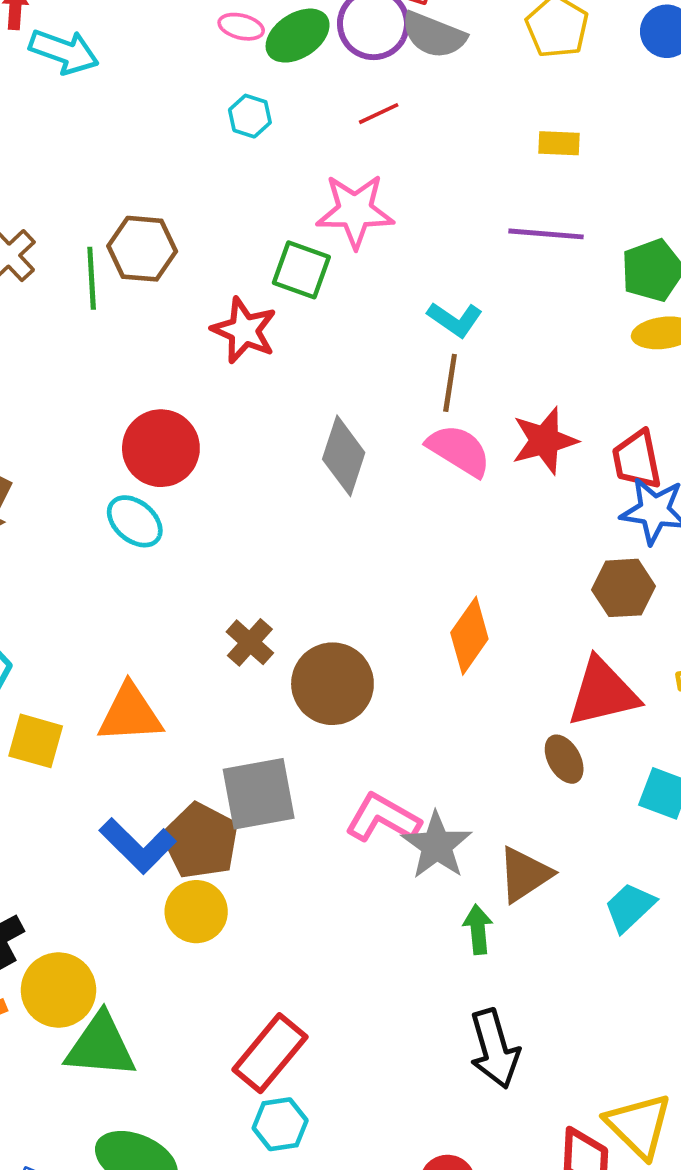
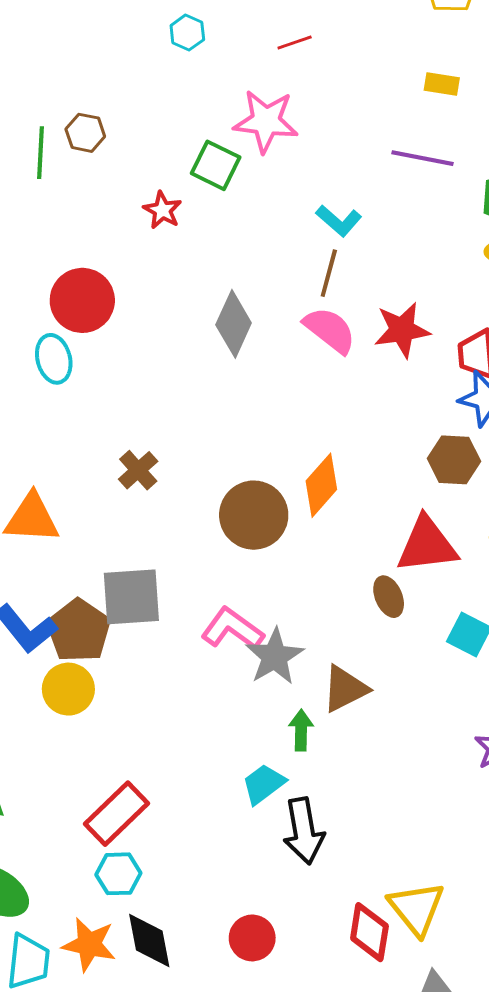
brown hexagon: (142, 249) -> (85, 133), size x0.7
red star: (244, 330) -> (162, 210), size x0.7
cyan ellipse: (135, 521) -> (54, 359), turned 30
brown circle: (332, 684) -> (254, 515), moved
cyan trapezoid: (630, 907) -> (264, 784), moved

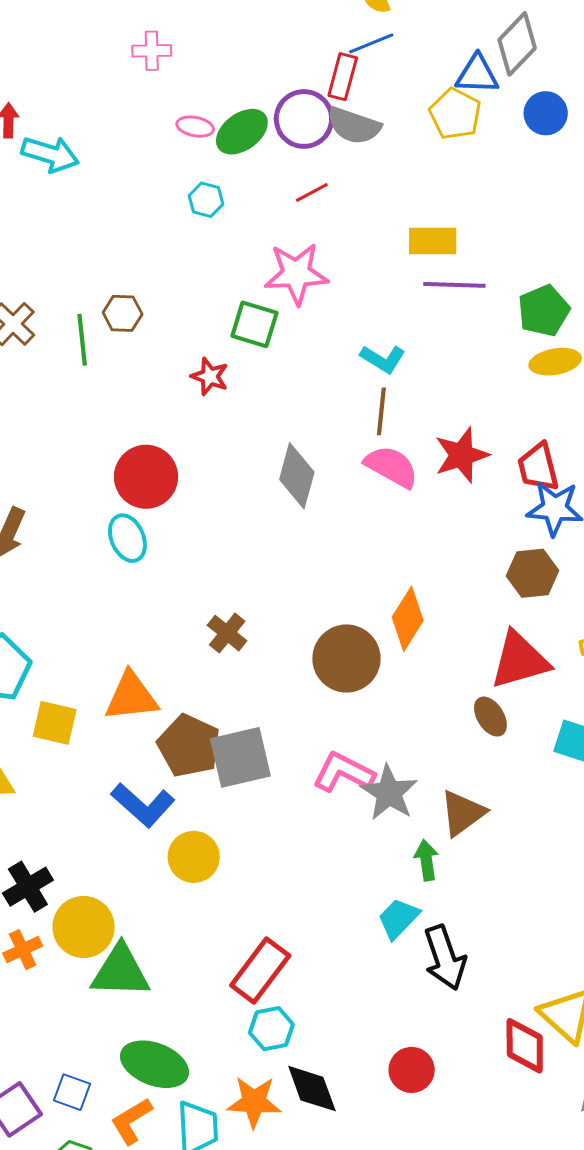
yellow rectangle: (442, 84) -> (433, 241), moved, size x1.4
brown pentagon: (79, 631) -> (189, 746), moved

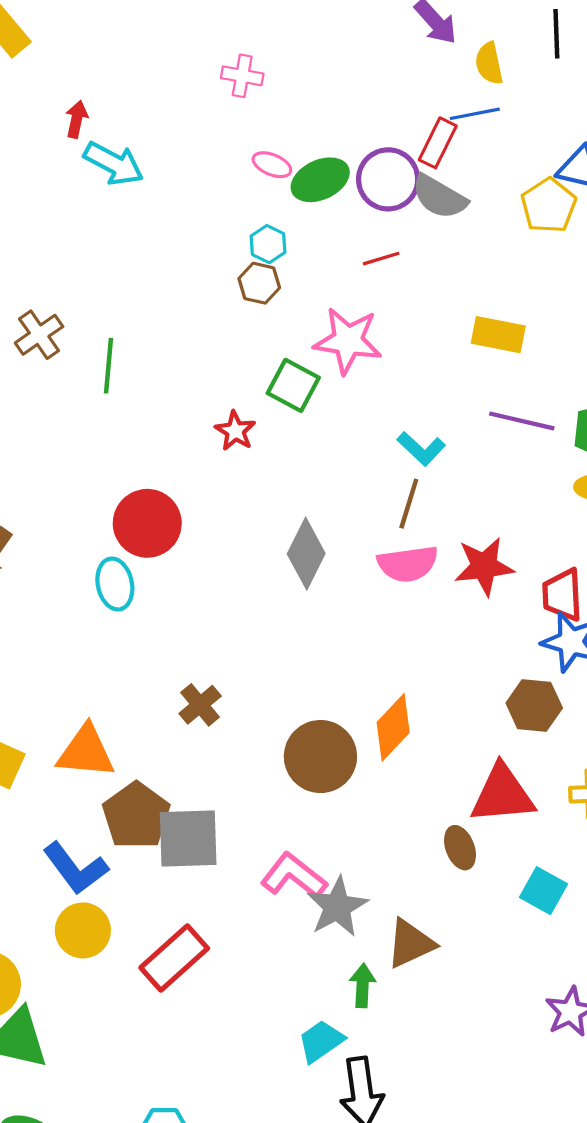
purple line: (454, 285) -> (522, 421), moved
brown hexagon: (123, 313) -> (259, 283), moved
pink semicircle: (391, 467) -> (408, 564), turned 132
yellow circle: (194, 857) -> (83, 930), moved
red rectangle: (260, 970) -> (174, 958), moved

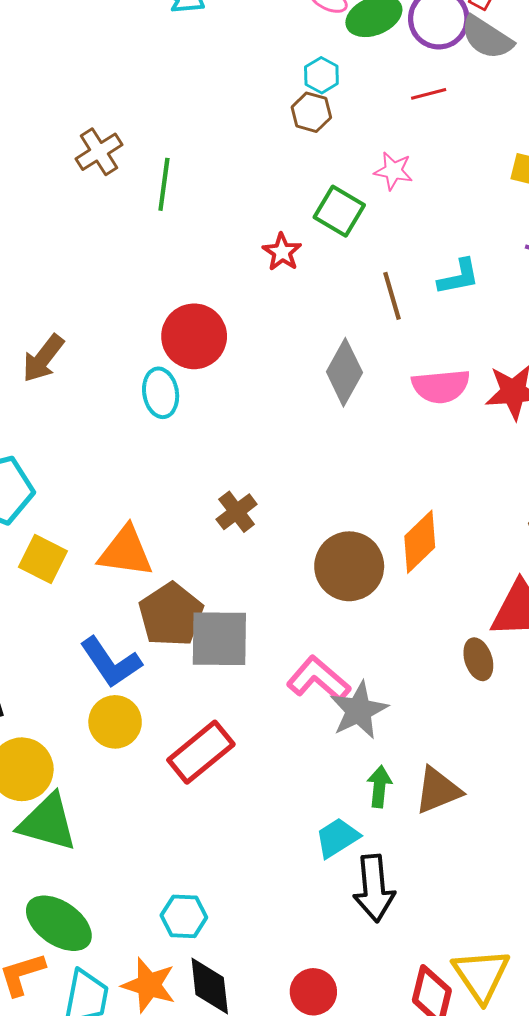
pink star: (348, 341) -> (393, 171), size x0.6
cyan L-shape: (421, 449) -> (459, 277), turned -57
brown line: (409, 504) -> (392, 296), moved, turned -36
brown triangle: (410, 943) -> (438, 790), moved

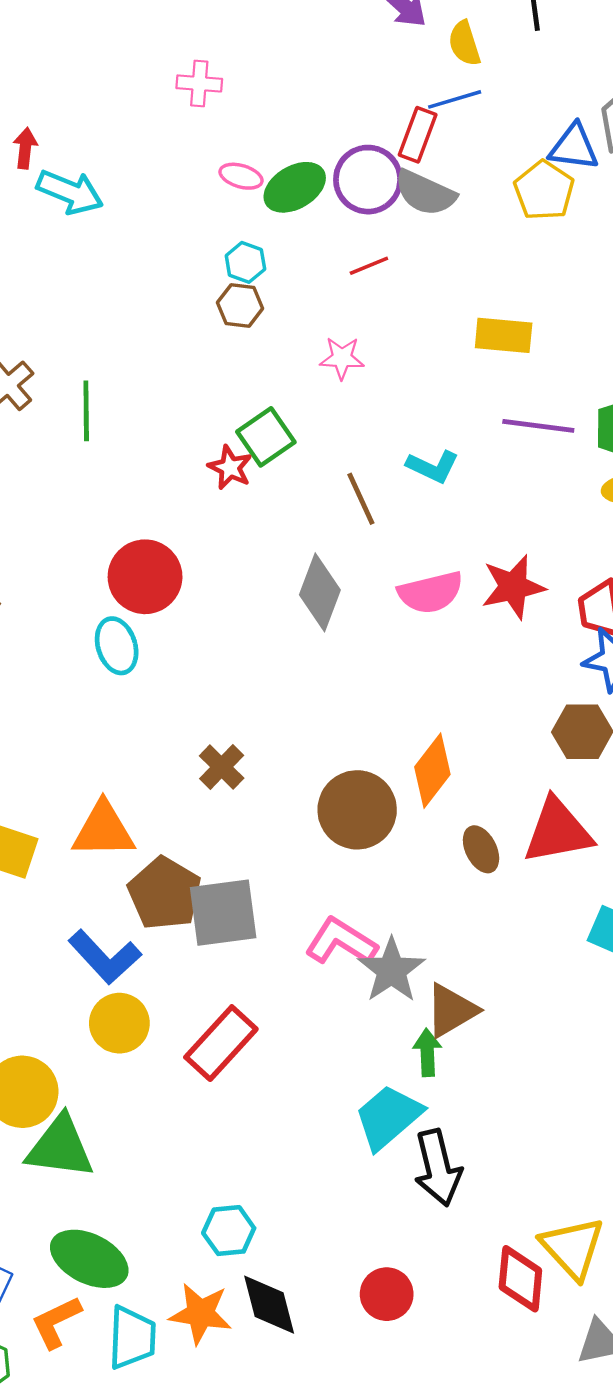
green square: (339, 211) -> (266, 437), moved, turned 33
cyan L-shape: (459, 277) -> (433, 467), turned 45
brown ellipse: (478, 659) -> (481, 849), moved
brown triangle: (438, 790) -> (451, 1010), moved
cyan trapezoid: (337, 838) -> (388, 1117), size x1.4

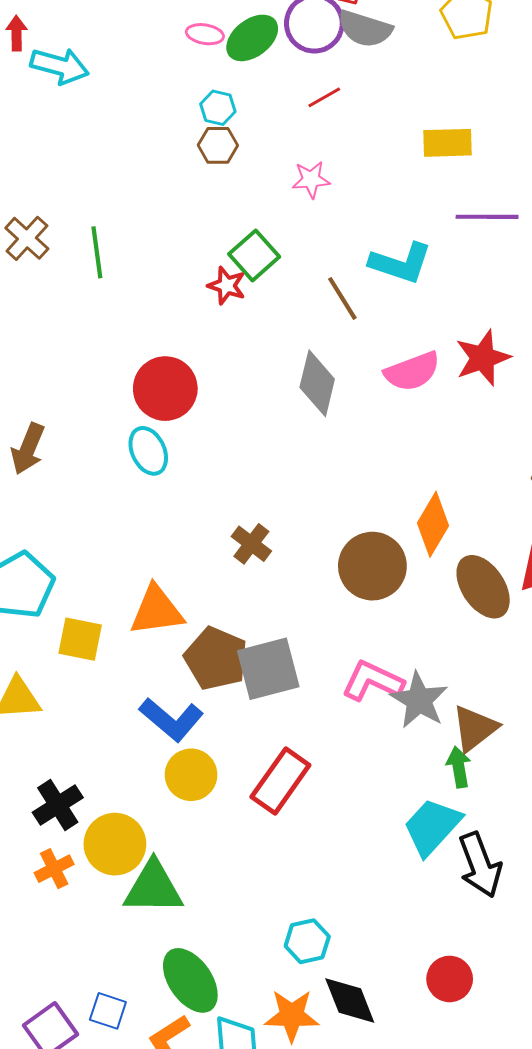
cyan L-shape: (433, 467) -> (401, 263), size x1.4
brown ellipse: (481, 849) -> (483, 587), size x1.6
green ellipse: (89, 1259) -> (190, 980), turned 36

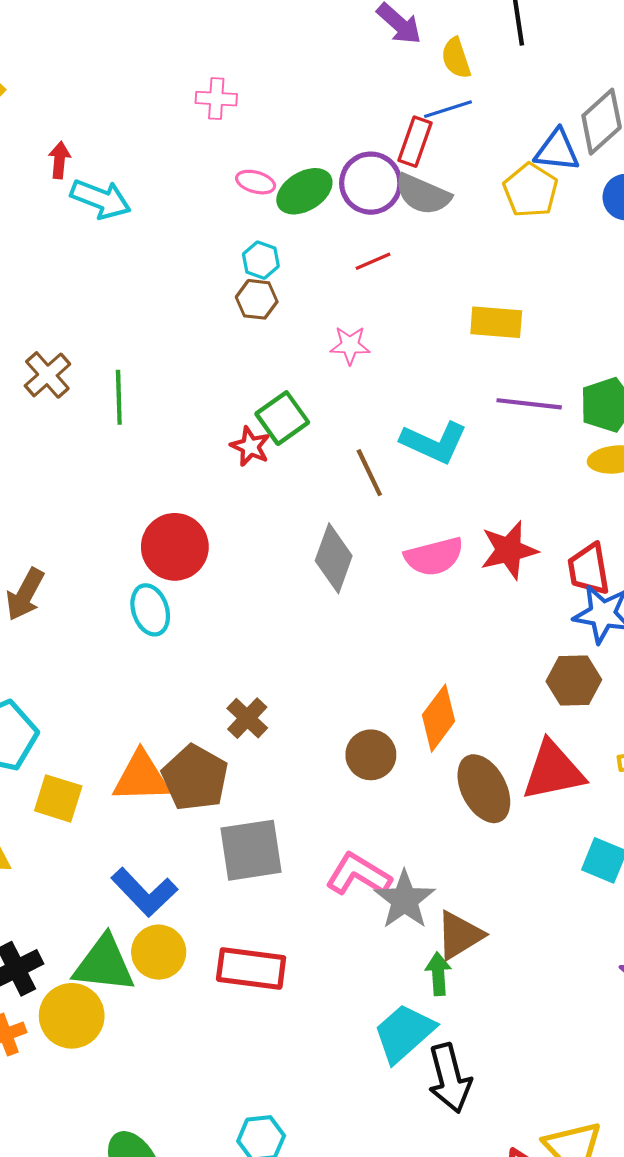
brown circle: (372, 566) -> (371, 755), size x0.7
brown pentagon: (216, 658) -> (195, 778), moved
red rectangle: (280, 781) -> (251, 969), turned 56
green triangle: (153, 888) -> (104, 964), moved

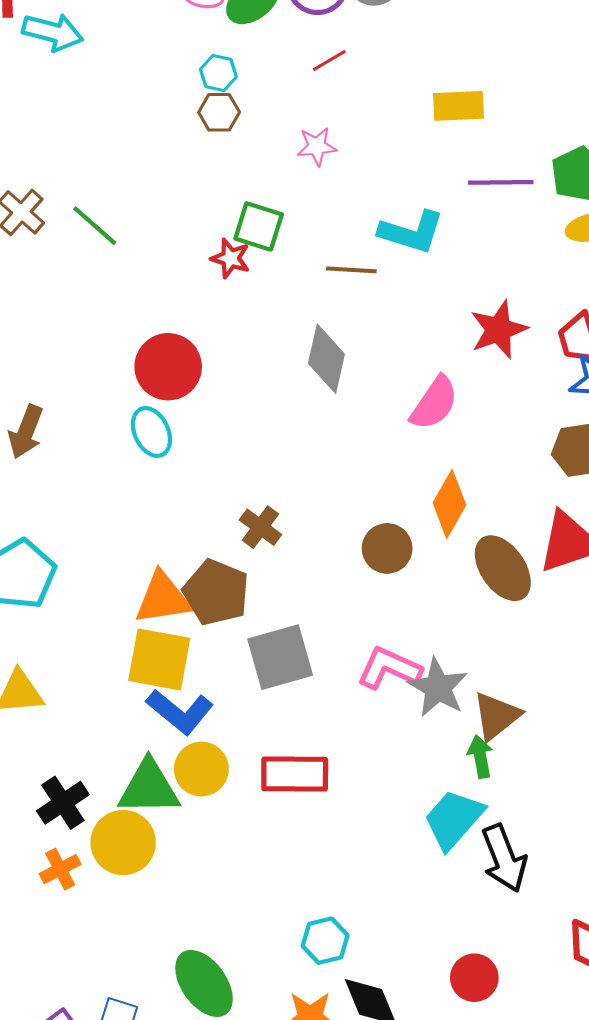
green line: (119, 397) -> (95, 226), turned -40
green square: (282, 418) -> (259, 226), turned -30
brown line: (369, 473) -> (351, 270), turned -54
pink semicircle: (434, 557) -> (434, 403), moved, turned -34
yellow square: (58, 798) -> (159, 659), moved, size x1.4

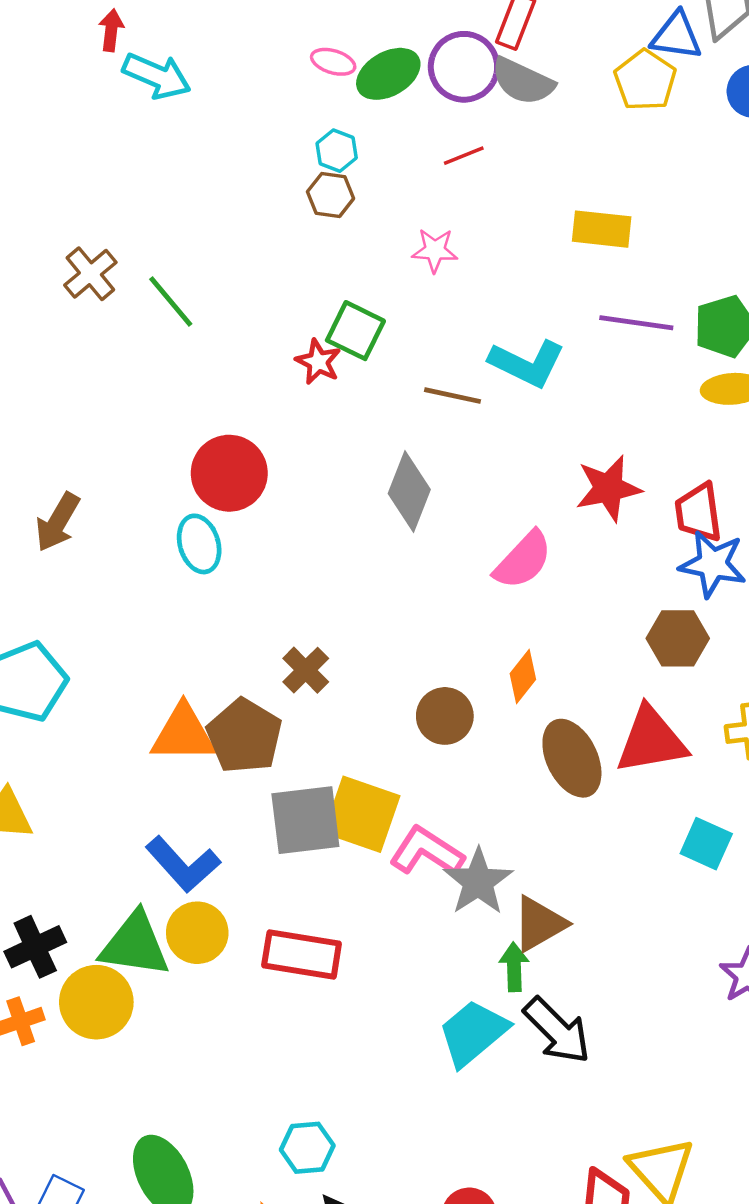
orange diamond: (449, 504) -> (523, 677), size x0.7
yellow square: (159, 659) -> (362, 814), moved
black arrow: (504, 858) -> (557, 1031), moved, turned -32

